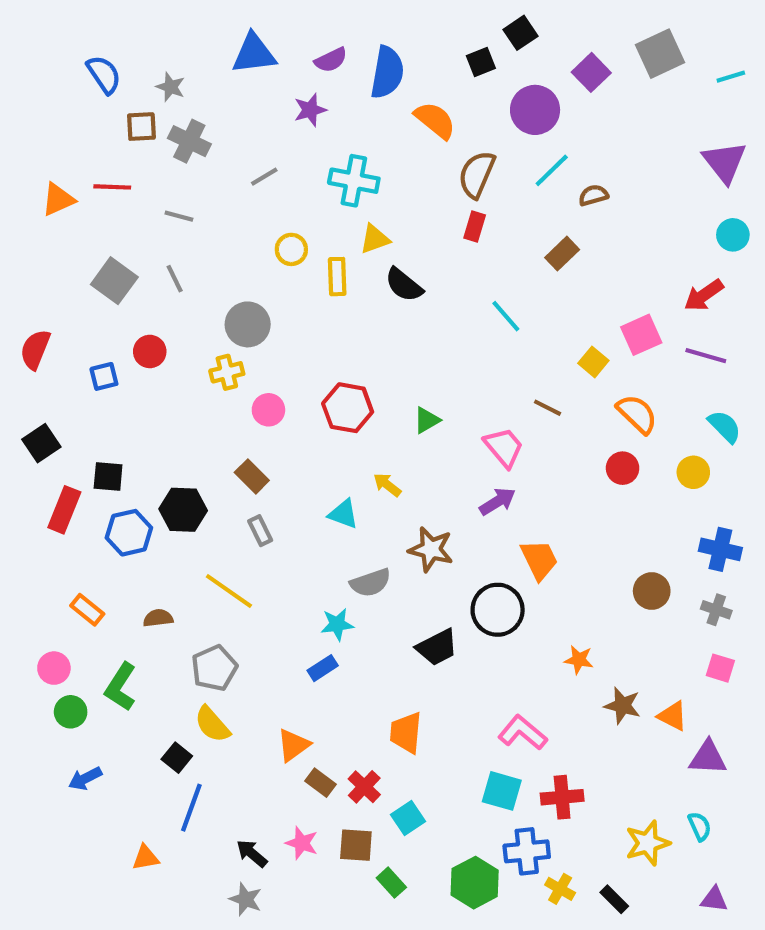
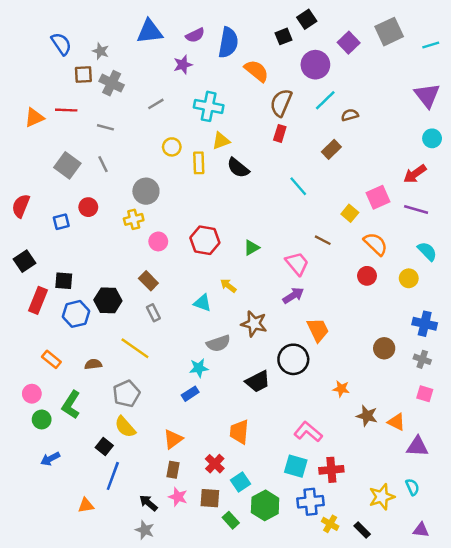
brown rectangle: (321, 783) -> (173, 470), moved, turned 63
green hexagon: (475, 883) -> (265, 505), moved

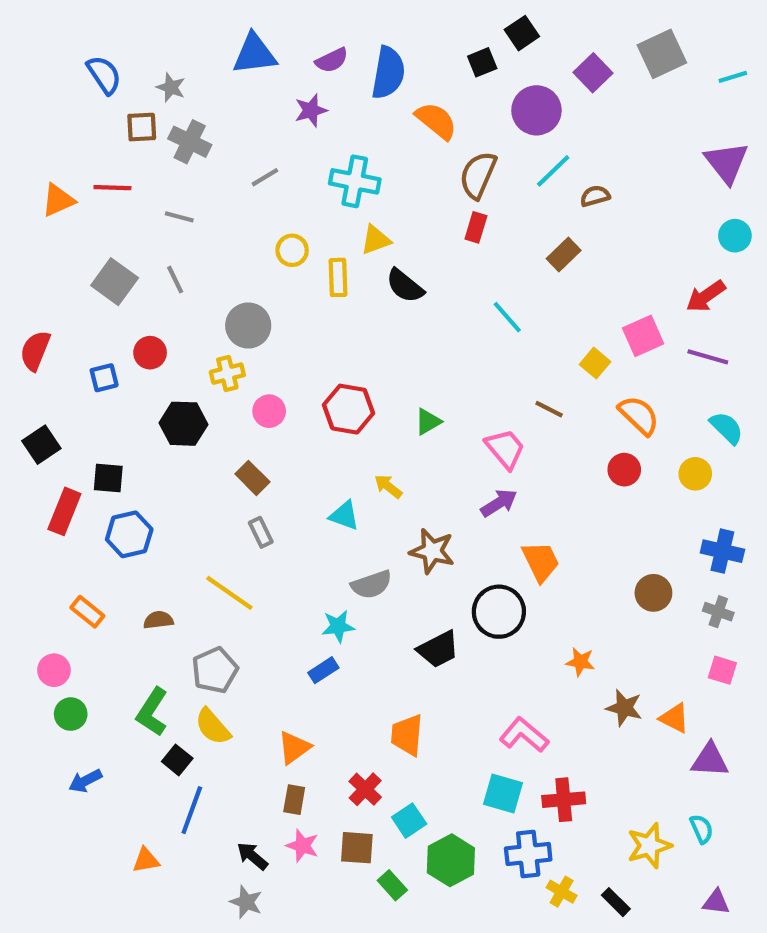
black hexagon: (108, 300) -> (183, 424), moved
green L-shape: (71, 405) -> (152, 712), moved

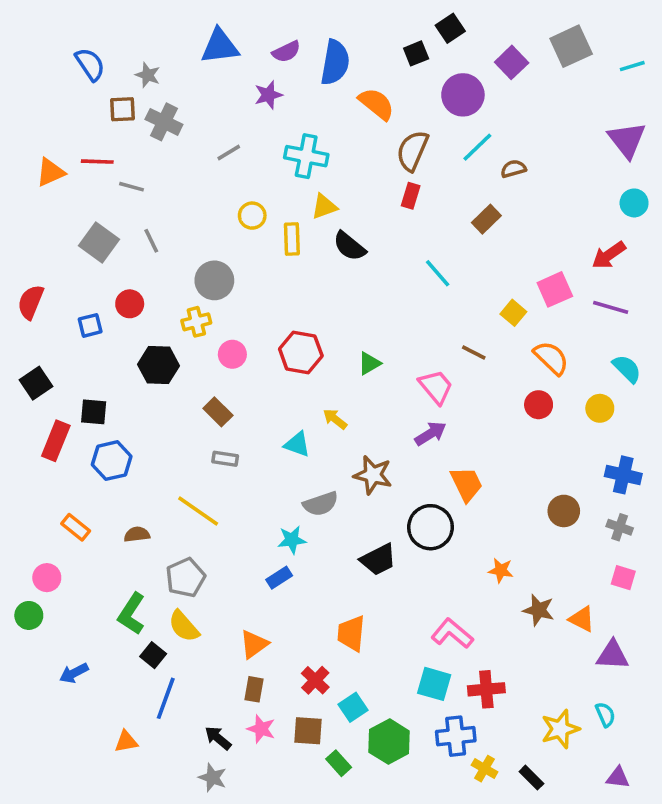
gray line: (179, 217) -> (131, 187), moved
gray rectangle: (261, 532) -> (225, 459), turned -55
green circle: (71, 714) -> (29, 615), moved

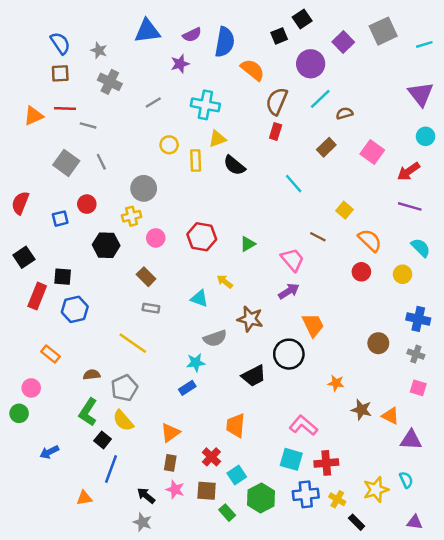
brown square: (122, 109) -> (60, 73), moved
pink square: (555, 289) -> (372, 152), moved, turned -30
brown semicircle: (137, 534) -> (92, 375), moved
yellow cross: (485, 769) -> (337, 499), moved

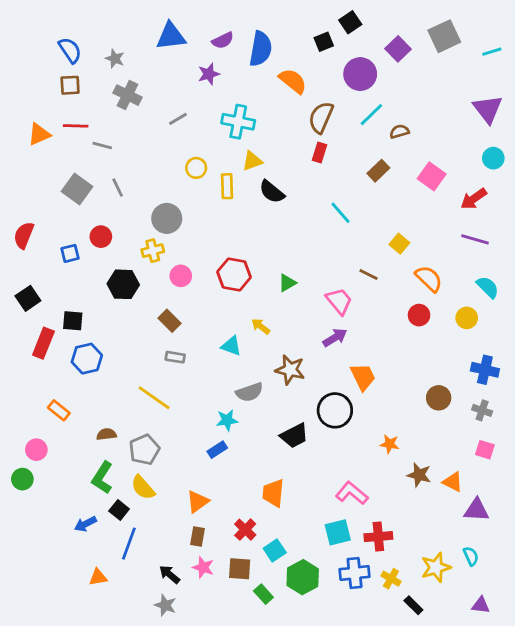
blue arrow: (49, 452) -> (85, 524), moved
cyan square: (291, 459) -> (338, 532), turned -30

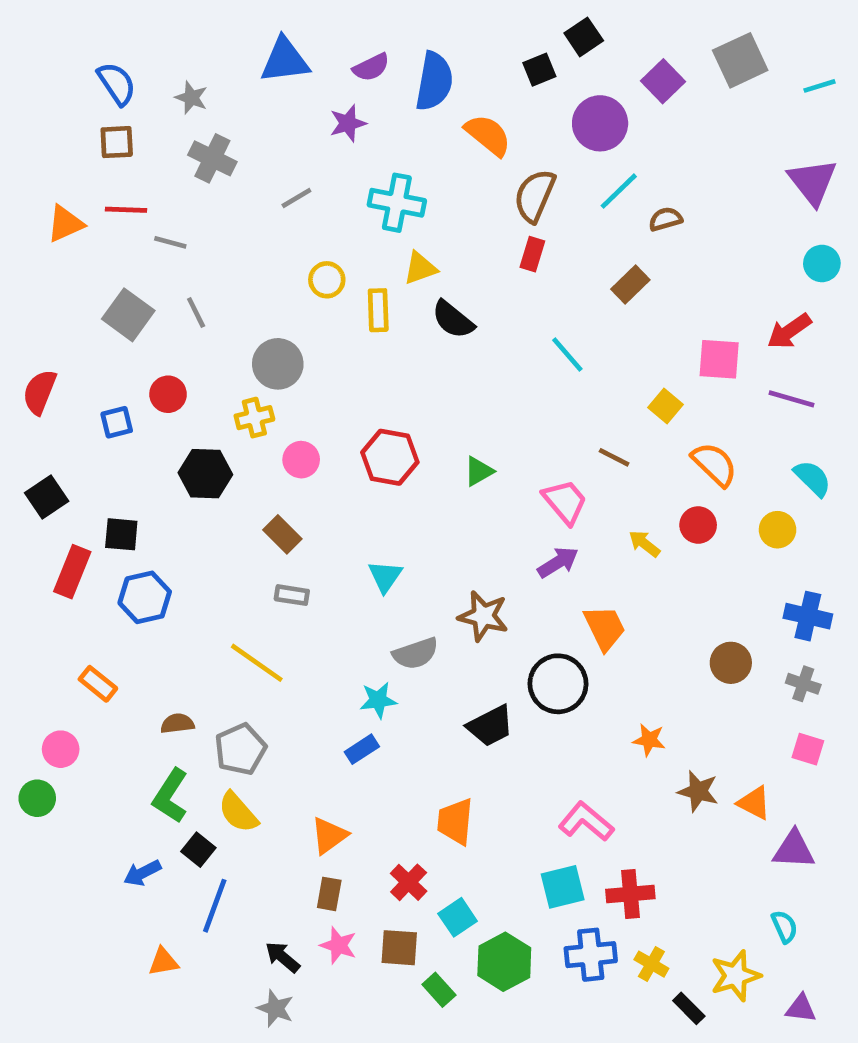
pink square: (432, 176) -> (719, 359), moved, turned -32
yellow arrow: (261, 326) -> (644, 544), moved
cyan triangle: (231, 346) -> (385, 576), turned 45
yellow star: (436, 567) -> (735, 976), moved

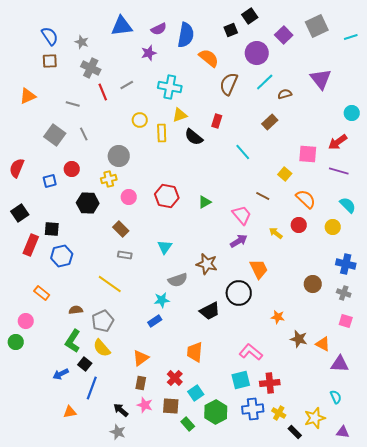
purple triangle: (813, 182) -> (321, 79), moved
red line: (126, 210) -> (103, 92), moved, turned 66
red rectangle: (532, 254) -> (217, 121), moved

